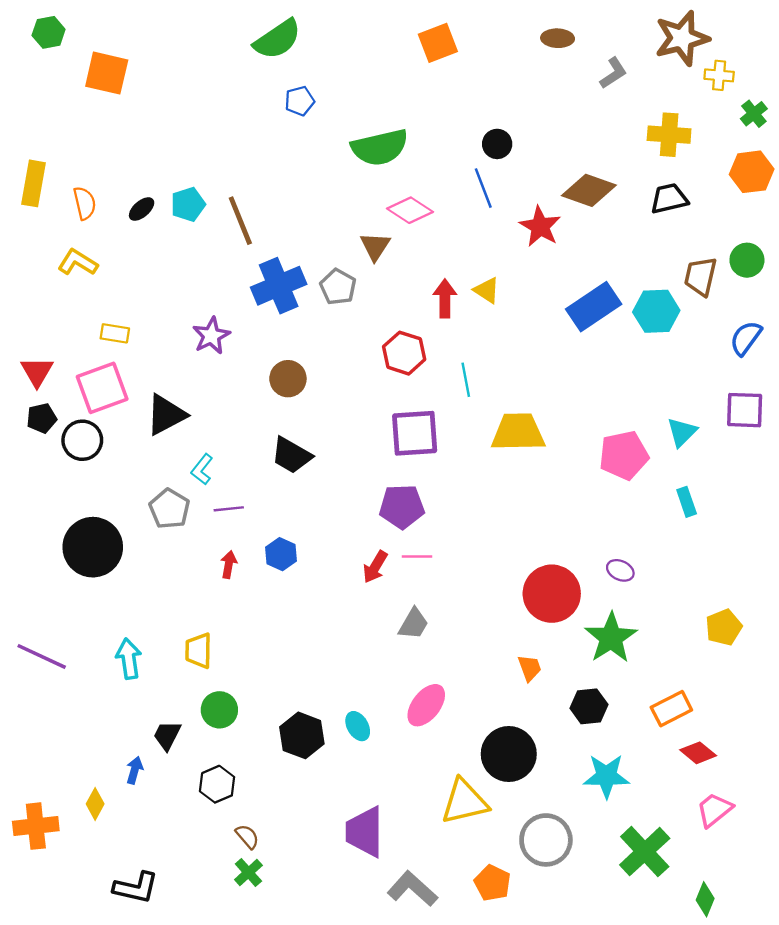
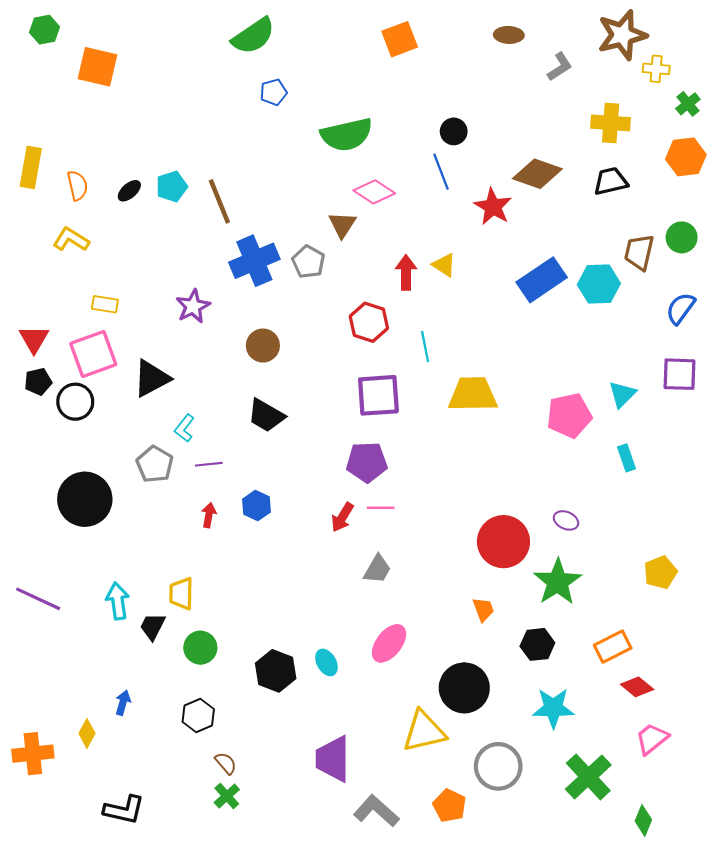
black trapezoid: (167, 735) -> (153, 626), moved

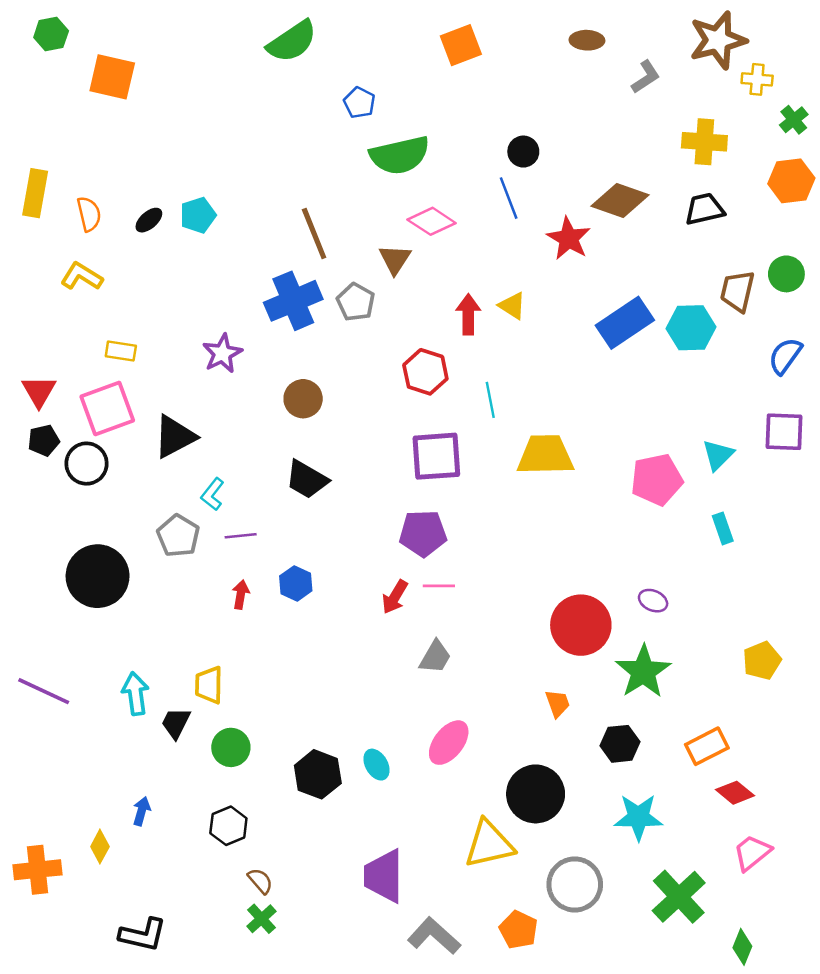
blue pentagon: (273, 92) -> (359, 103), moved, turned -30
brown line: (219, 201) -> (314, 234), moved

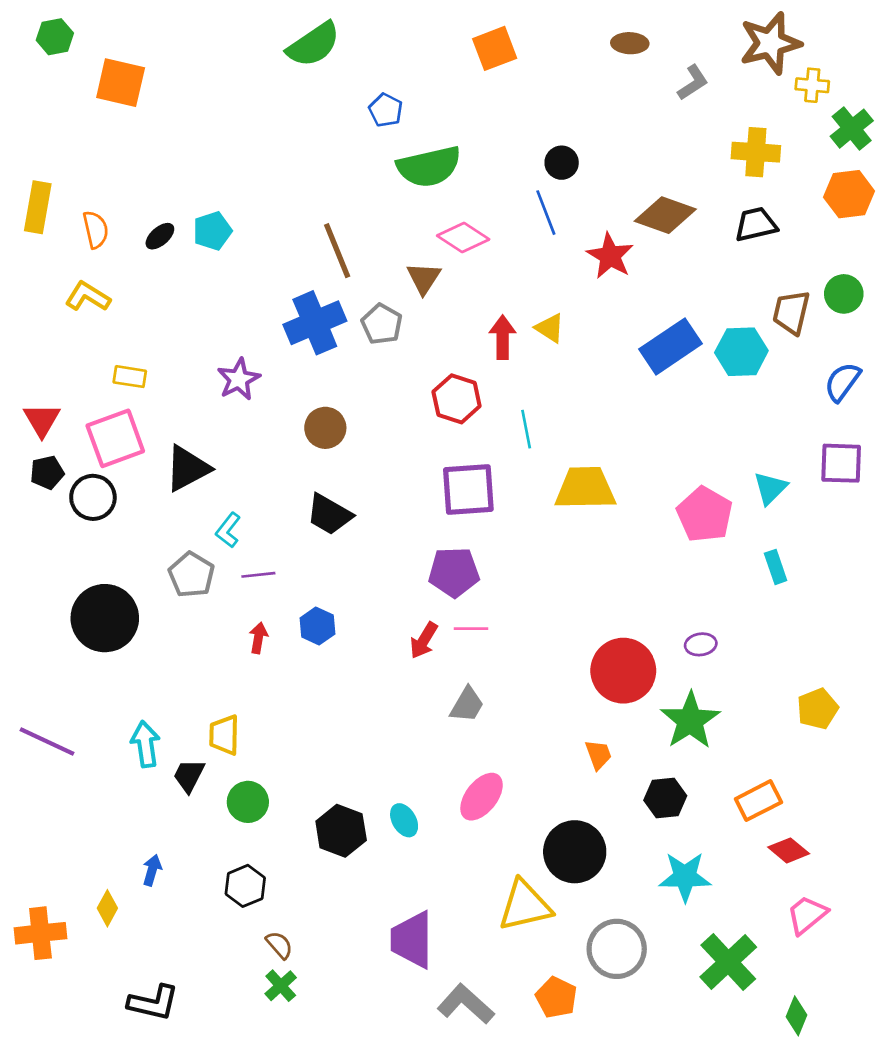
green cross: (794, 120) -> (852, 129), size x1.4
pink pentagon: (657, 479) -> (705, 514), turned -30
purple ellipse: (653, 601) -> (701, 644), turned -32

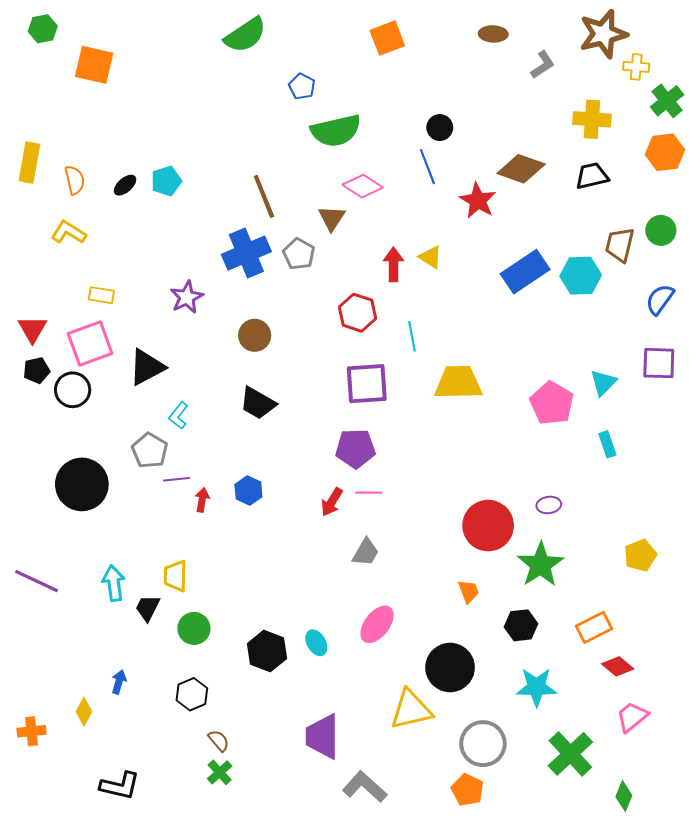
purple line: (258, 575) -> (176, 479), moved
orange cross: (40, 933) -> (31, 731), size x0.7
orange pentagon: (556, 997) -> (468, 790), moved

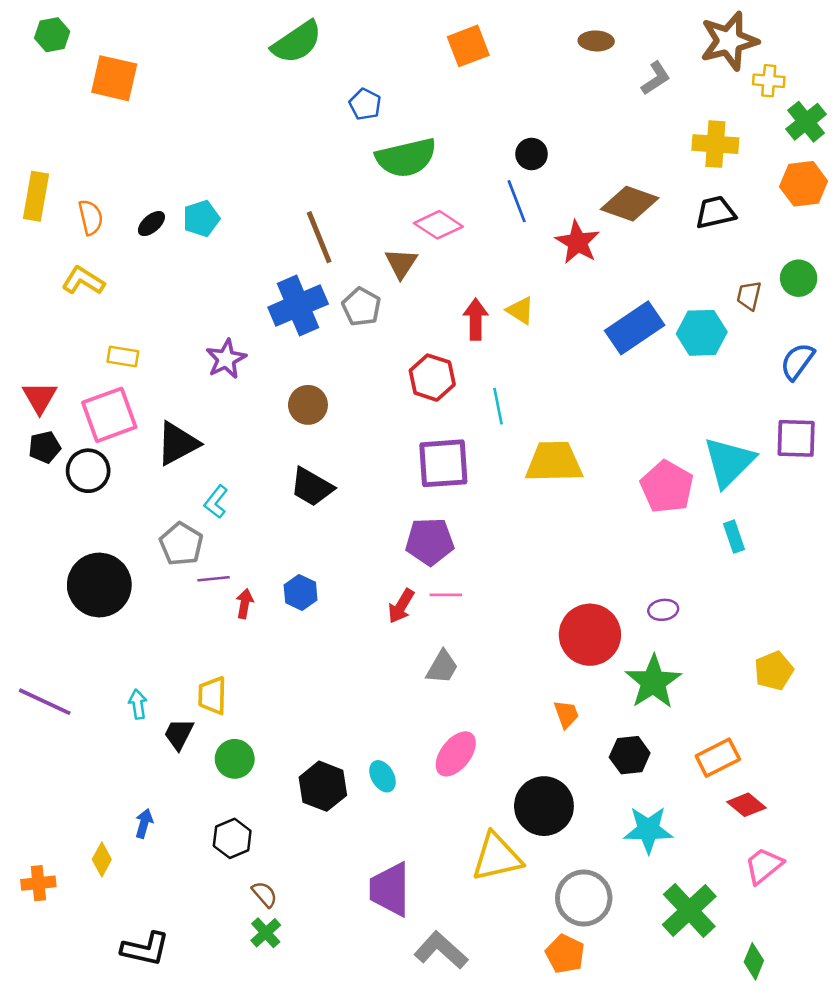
brown trapezoid: (620, 245) -> (749, 296), size x0.7
cyan triangle: (603, 383) -> (729, 462), size x1.6
cyan arrow: (114, 583) -> (138, 704), size x0.7

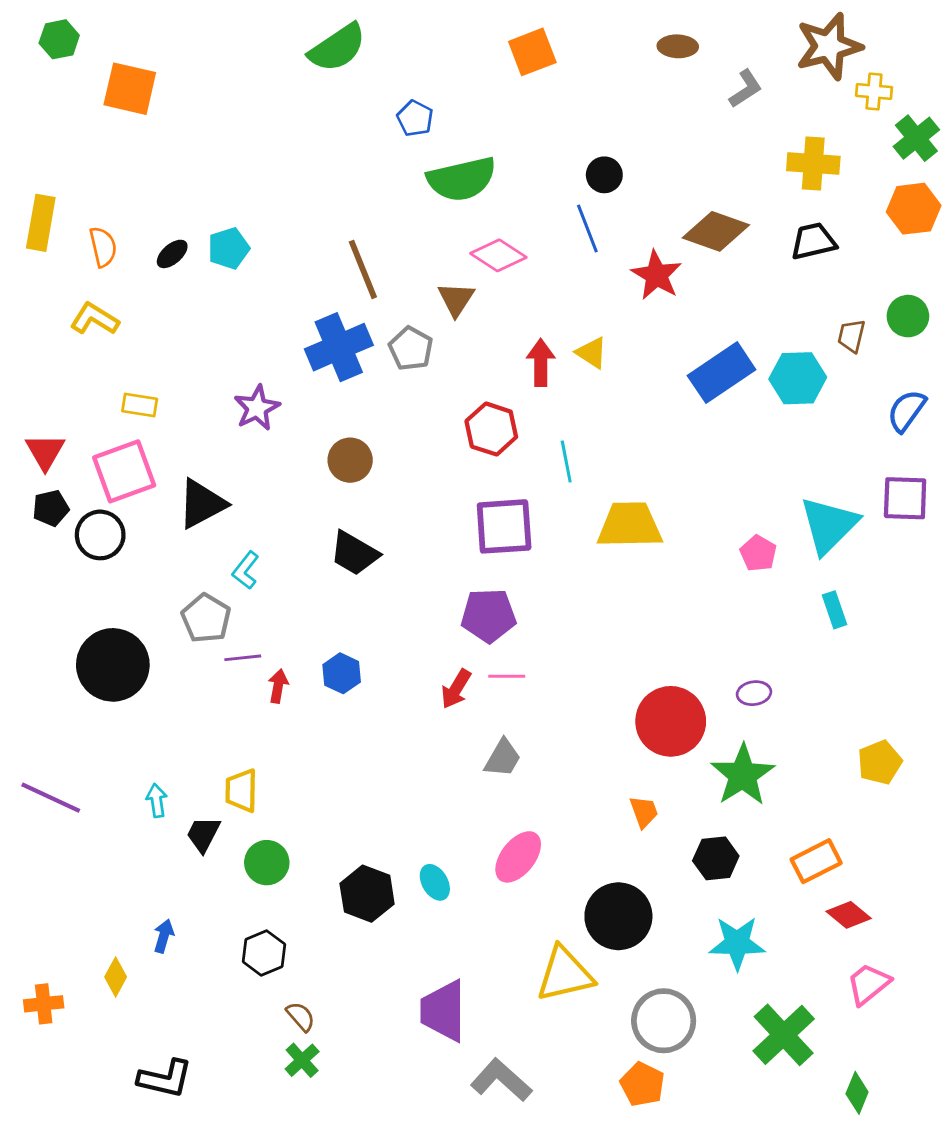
pink pentagon: (667, 487) -> (758, 553), size x0.6

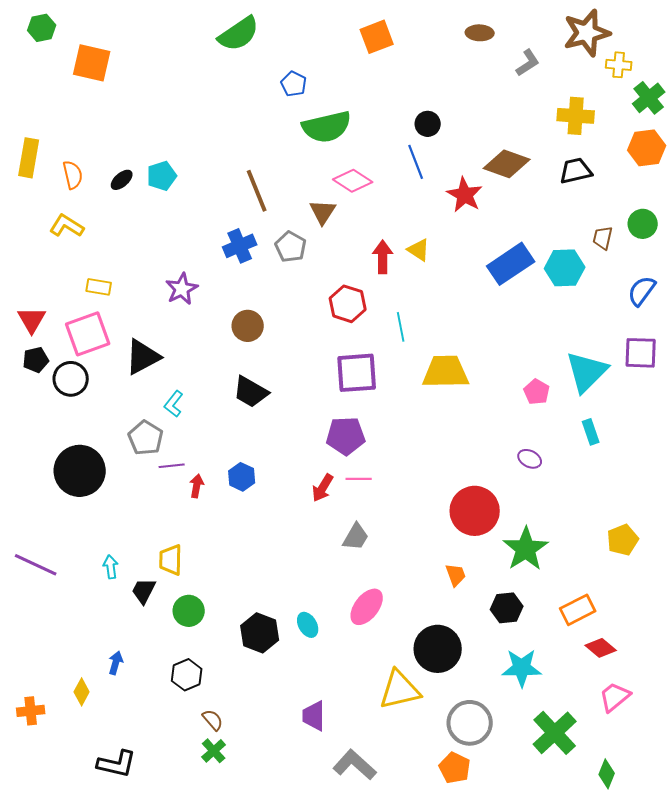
blue cross: (339, 347) -> (240, 246), size x0.7
purple ellipse: (754, 693) -> (530, 459), moved, turned 35
purple trapezoid: (443, 1011) -> (314, 716), size x0.7

